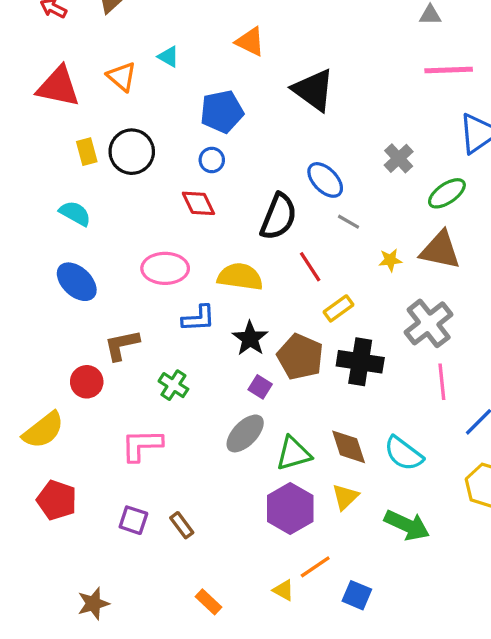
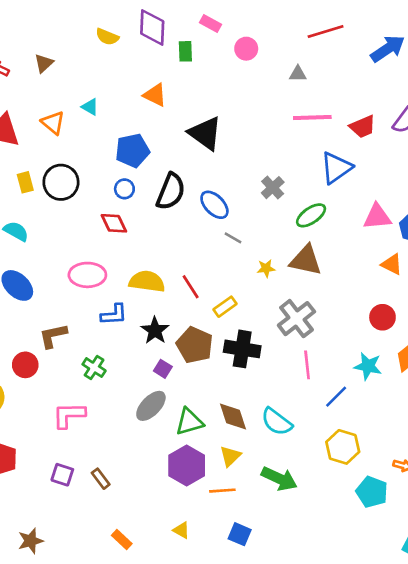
black semicircle: (278, 217) -> (171, 192), moved
red line: (310, 267) -> (191, 287), moved
orange line: (315, 567) -> (222, 491), moved, turned 30

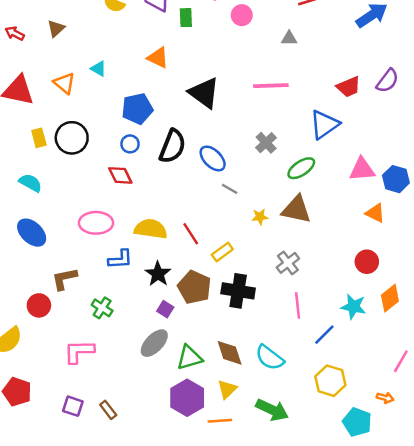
pink line: (312, 117) -> (271, 86), moved
gray cross: (296, 319) -> (288, 263), size x0.7

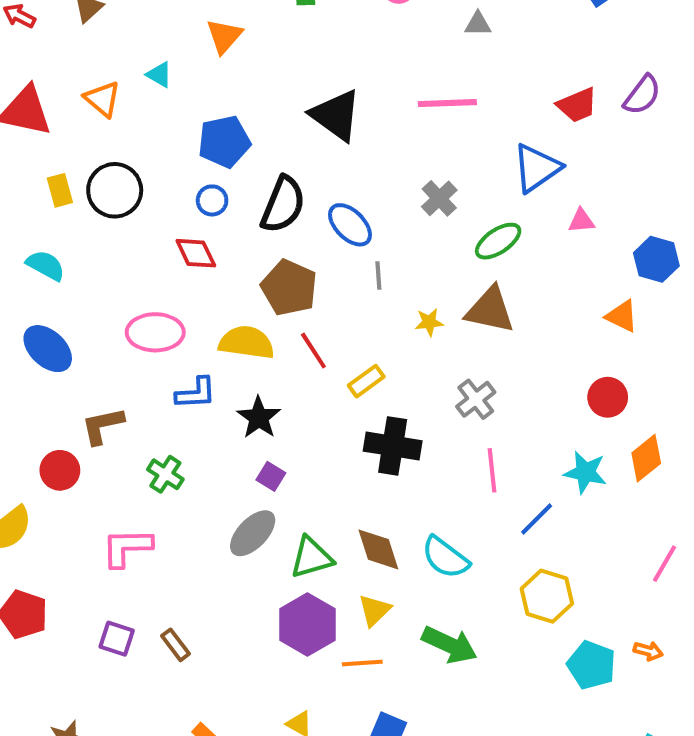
orange triangle: (158, 58) -> (224, 36), moved, turned 45
pink triangle: (362, 169) -> (581, 221), moved, size x0.6
gray line: (230, 189) -> (378, 276), turned 56
brown pentagon: (194, 287) -> (289, 288), moved
orange arrow: (385, 398) -> (648, 651), moved

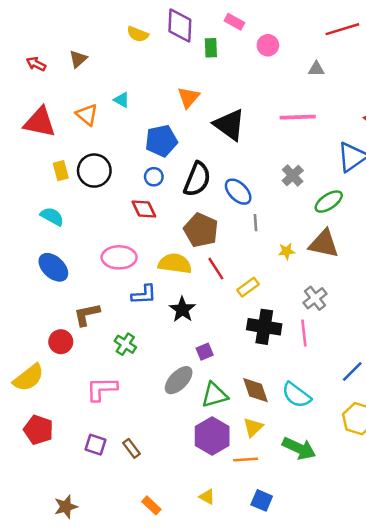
orange triangle: (224, 36) -> (189, 97), moved
pink line: (492, 470) -> (304, 333), moved
purple square: (271, 476) -> (205, 352), moved, turned 35

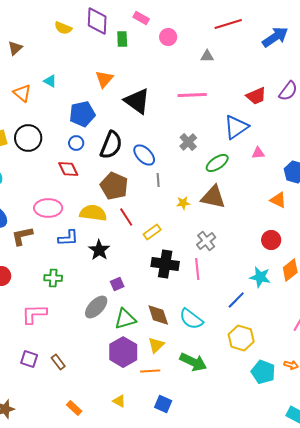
brown L-shape: (87, 314) -> (22, 236), moved
green cross: (125, 344) -> (53, 278), turned -30

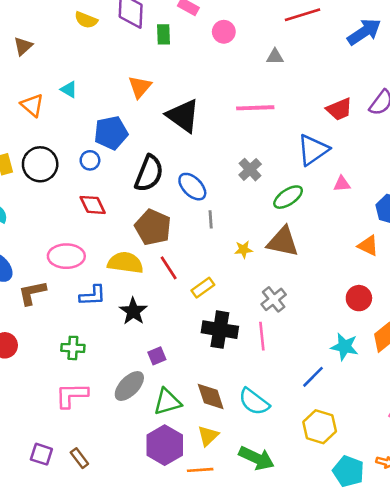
blue circle: (76, 143) -> (90, 160), moved
pink L-shape: (34, 314) -> (72, 395), moved

